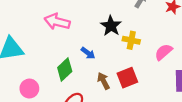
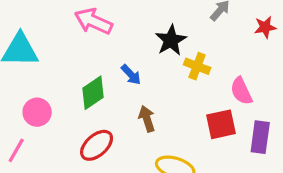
pink semicircle: (164, 52) -> (241, 91), turned -84
red square: (127, 78) -> (221, 124), moved

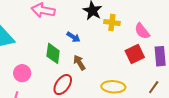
green diamond: (93, 93) -> (53, 53), turned -35
brown arrow: (147, 119) -> (79, 63), moved

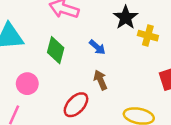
green diamond: (53, 53) -> (56, 50), moved

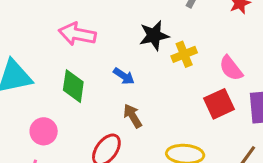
black star: (126, 17) -> (154, 35), turned 30
yellow cross: (148, 36) -> (184, 54), turned -30

